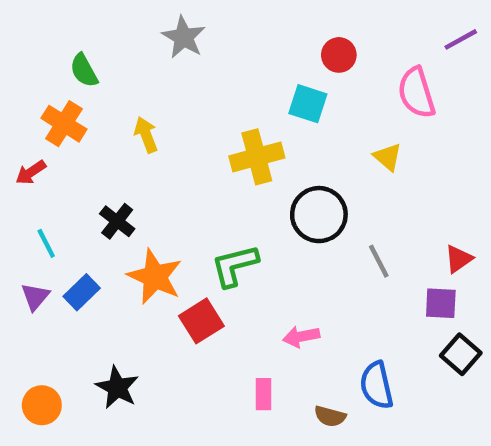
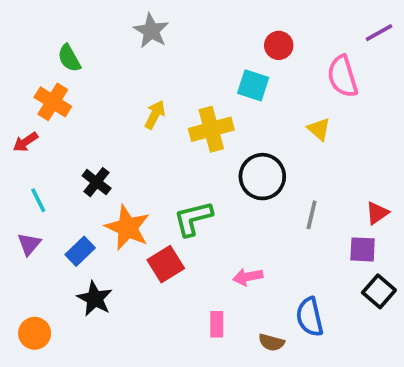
yellow arrow: (146, 135) -> (155, 115), moved, turned 48
gray line: (379, 261) -> (312, 215), turned 40
blue rectangle: (82, 292) -> (80, 251), moved
black star: (117, 387) -> (95, 299), moved

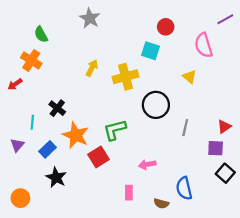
cyan line: (38, 200) -> (32, 122), moved, turned 32

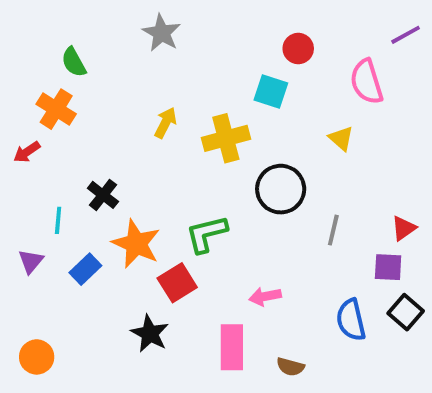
black star: (56, 178) -> (150, 334), moved
blue semicircle: (184, 188) -> (351, 320), moved
pink rectangle: (129, 193) -> (232, 347), size x1.6

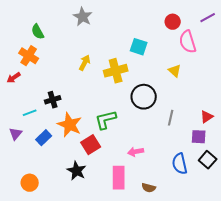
red circle: (298, 49) -> (173, 22), moved
black cross: (103, 195) -> (53, 100), turned 35
cyan line: (58, 220) -> (30, 113), turned 64
orange circle: (37, 357) -> (30, 183), moved

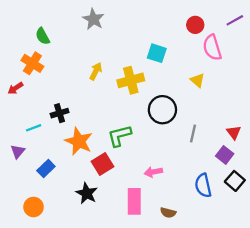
red triangle: (207, 117) -> (234, 132), turned -32
purple square: (199, 137) -> (225, 155), turned 35
blue rectangle: (44, 138) -> (46, 169), moved

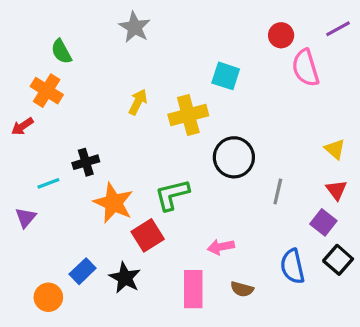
yellow triangle: (198, 80) -> (335, 149), moved
blue rectangle: (46, 169) -> (83, 271), moved
brown semicircle: (168, 213) -> (242, 289), moved

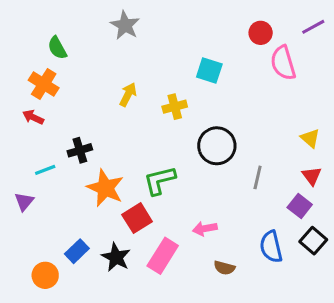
yellow cross: (188, 115) -> (175, 107), size x0.7
red arrow: (22, 126) -> (33, 117), moved, turned 60
pink rectangle: (193, 289) -> (163, 256), moved, turned 32

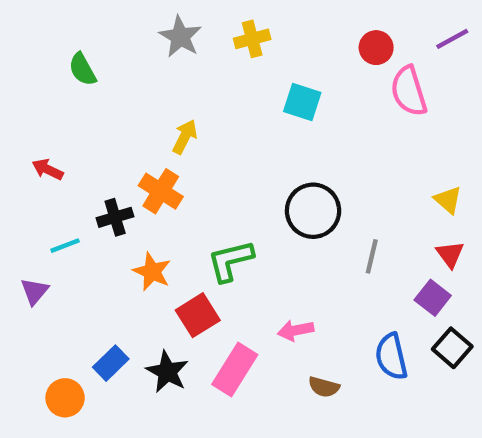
orange cross: (44, 84) -> (161, 191), moved
yellow cross: (175, 107) -> (252, 39), moved
orange star: (105, 188) -> (152, 272), size x0.7

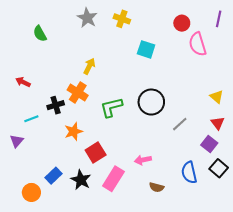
yellow cross: (252, 39) -> (122, 19), turned 35
purple line: (452, 39) -> (219, 19), turned -49
gray line: (372, 256) -> (180, 124), turned 35
green L-shape: (230, 261) -> (111, 107), moved
orange star: (152, 272) -> (73, 131), turned 30

